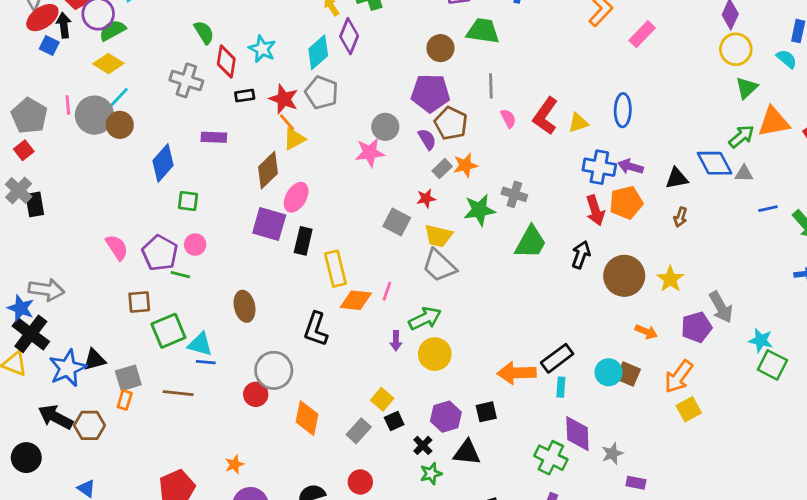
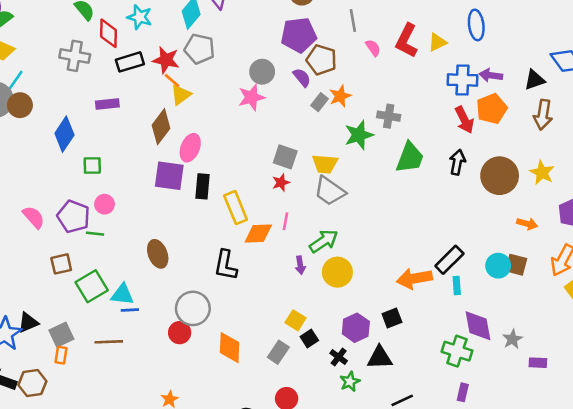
black rectangle: (245, 96) -> (130, 62), size x1.5
red star: (426, 198) -> (281, 183), moved
brown arrow: (680, 217) -> (543, 115), size x1.6

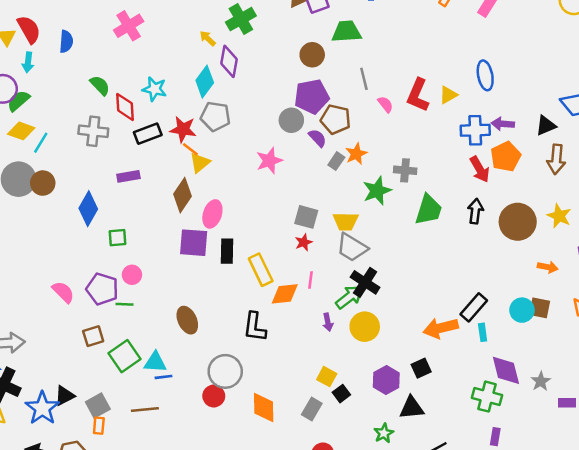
gray circle: (262, 72) -> (291, 120), moved
cyan line: (15, 81) -> (41, 143), moved
black cross: (339, 357) -> (365, 282), moved, size x1.6

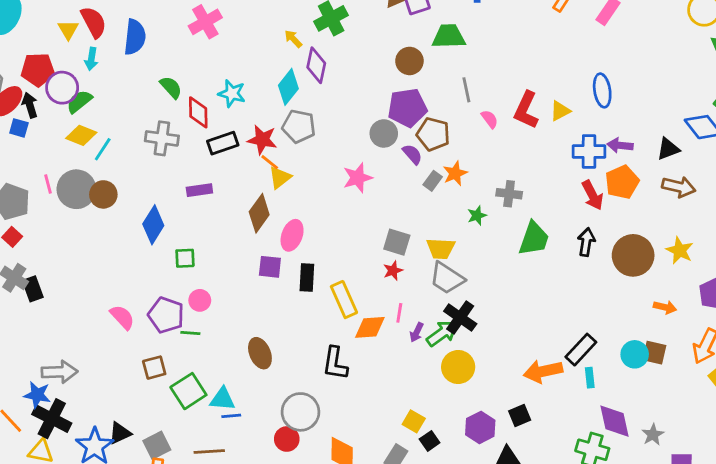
blue semicircle: (66, 41) -> (135, 37), size x1.4
brown arrow: (556, 159) -> (679, 187), turned -84
green star: (377, 191) -> (477, 215), size x0.6
purple square: (194, 243) -> (270, 267), size x0.7
purple arrow: (328, 322) -> (417, 332), moved, turned 36

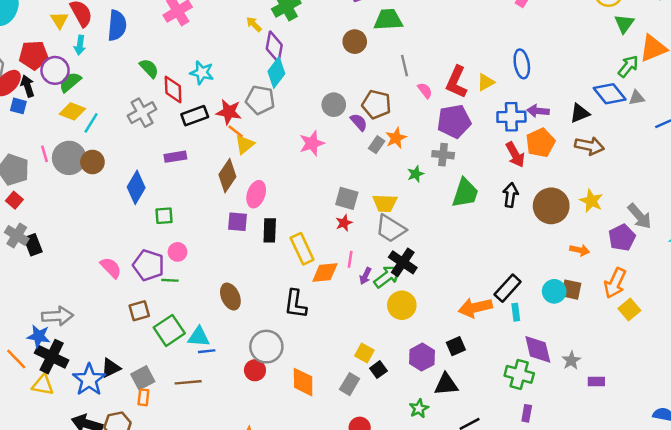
cyan diamond: (288, 87) -> (276, 72), moved
purple pentagon: (407, 108) -> (454, 121), moved
gray cross: (162, 138) -> (142, 113), turned -36

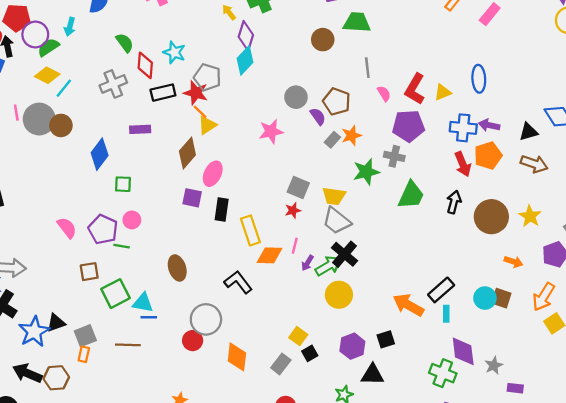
cyan arrow: (80, 45) -> (70, 27), moved
gray pentagon: (260, 100) -> (207, 77), moved
green star: (416, 174) -> (366, 172), size x1.6
black L-shape: (295, 304) -> (238, 282), turned 128
orange arrow: (475, 308) -> (408, 305), turned 36

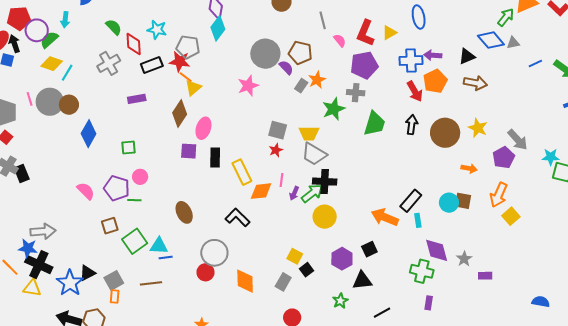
gray circle: (296, 97) -> (265, 54), size x1.5
blue diamond: (100, 154) -> (89, 134), moved
black cross: (344, 254) -> (325, 182), turned -30

